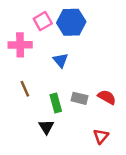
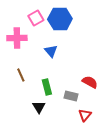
gray rectangle: (80, 98) -> (71, 96), moved

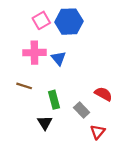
pink cross: (17, 38) -> (34, 53), moved
brown line: (21, 75) -> (24, 86), turned -48
gray rectangle: (71, 96) -> (82, 110), turned 32

